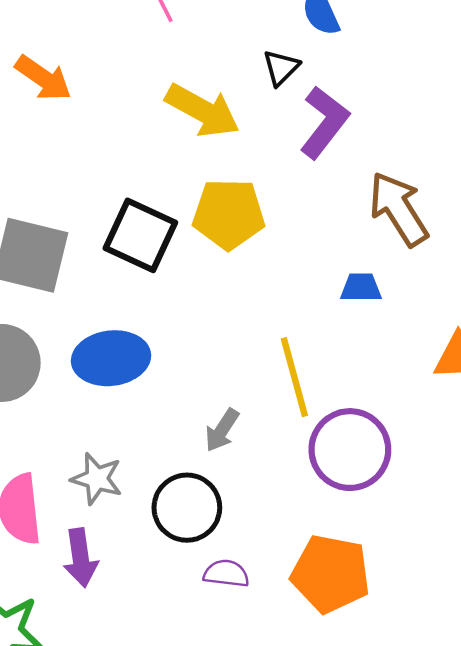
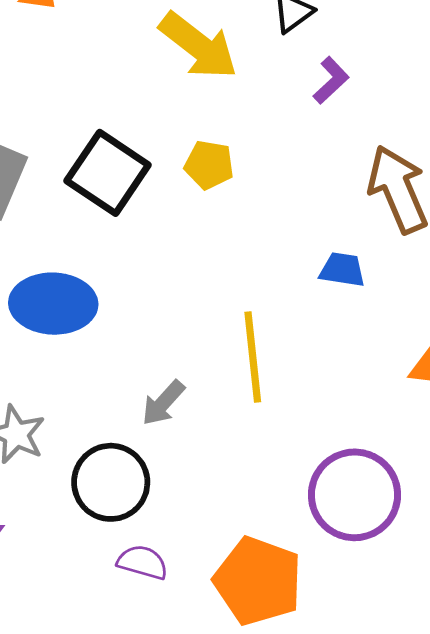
purple L-shape: (324, 122) -> (331, 80), size x0.6
yellow pentagon: (229, 214) -> (209, 165), size x0.6
purple circle: (350, 450) -> (355, 495), moved

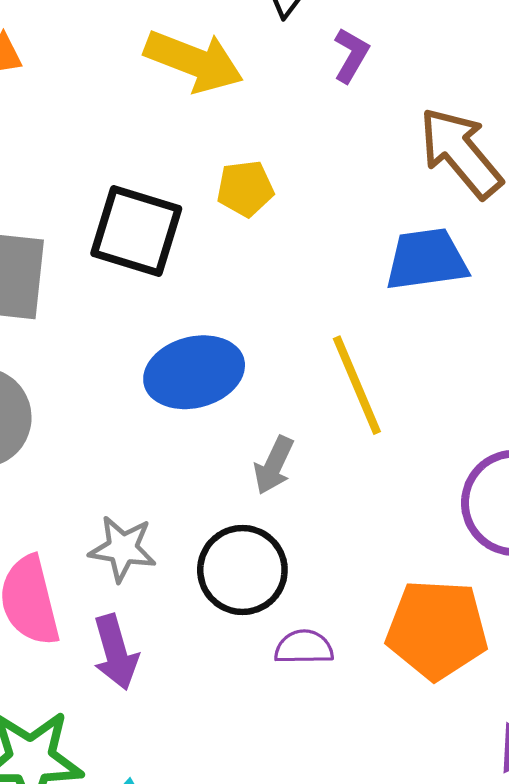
blue trapezoid: (342, 270) -> (426, 259), size x1.6
blue ellipse: (53, 304) -> (194, 372), moved

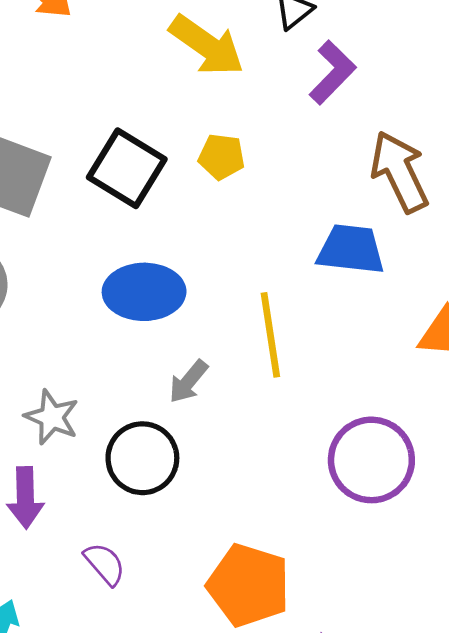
purple L-shape: (351, 55) -> (332, 72), size x1.4
orange pentagon: (437, 630) -> (249, 585), moved
purple semicircle: (304, 647) -> (105, 564), moved, turned 36

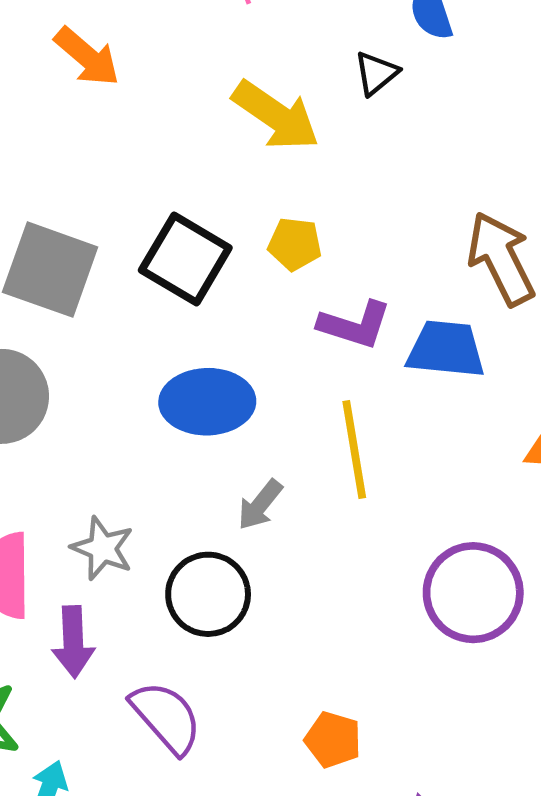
purple L-shape: (332, 72) -> (355, 325), moved, turned 64
purple semicircle: (105, 564) -> (166, 717), size x1.5
orange pentagon: (249, 585) -> (333, 740), size x0.6

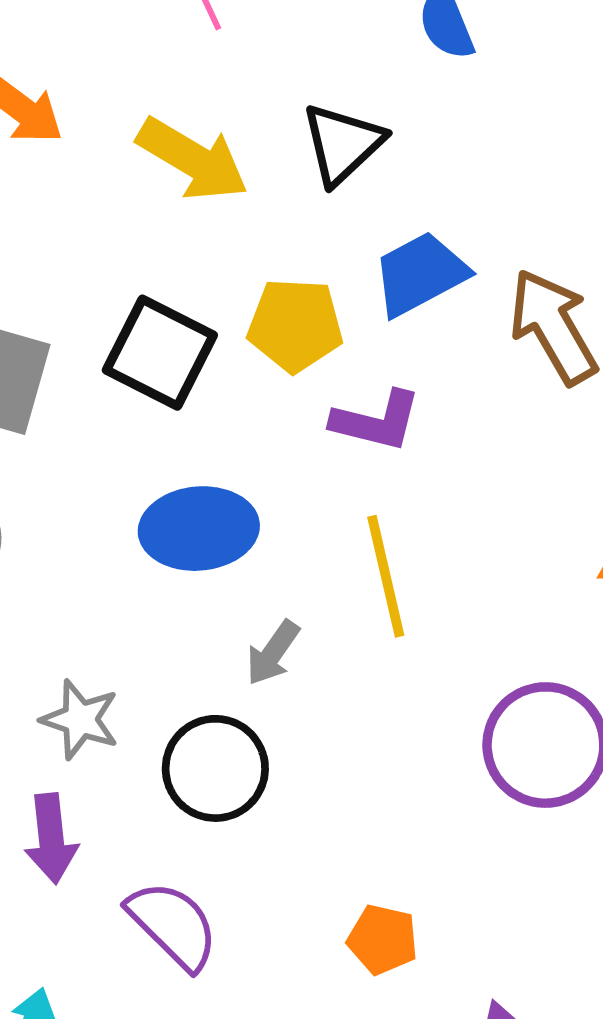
black triangle: (376, 73) -> (343, 144), moved, size x1.5
yellow arrow: (276, 115) -> (193, 159), moved
yellow pentagon: (295, 244) -> (295, 325), size x1.4
blue trapezoid: (446, 349) -> (420, 274), moved, turned -30

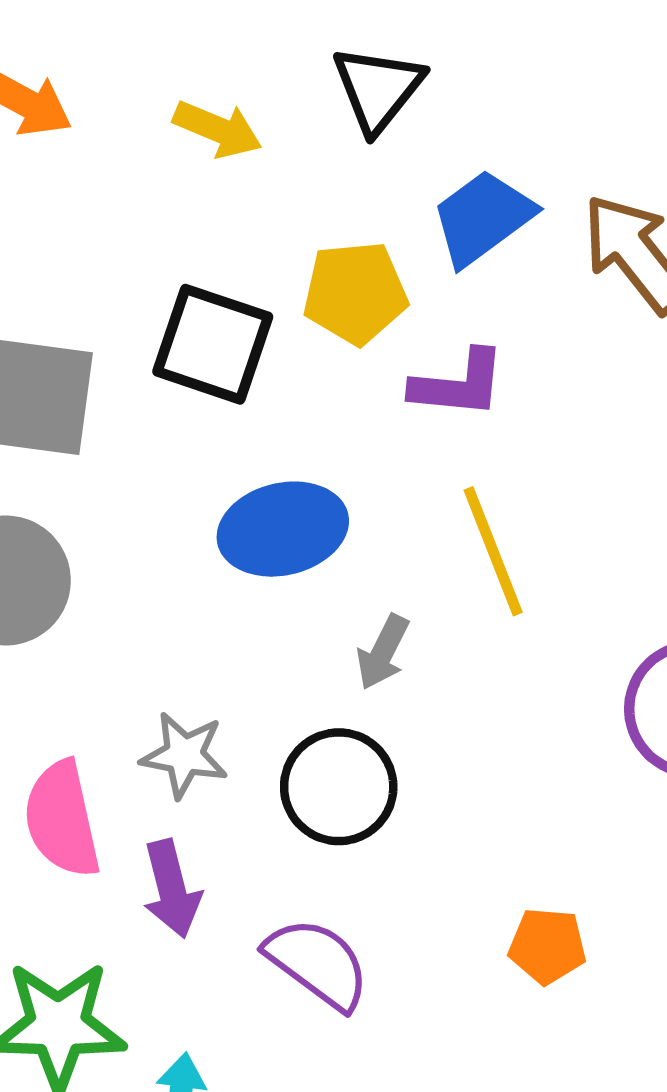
yellow arrow: (193, 159) -> (218, 129), size x0.7

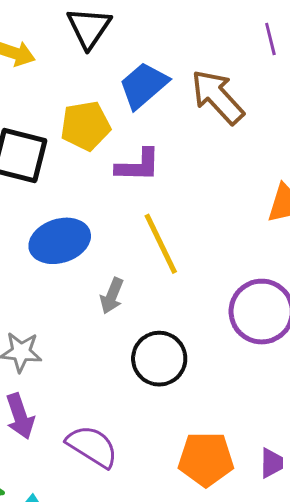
black circle: (339, 787) -> (159, 359), moved
orange pentagon: (547, 946) -> (206, 459), moved, size x1.5

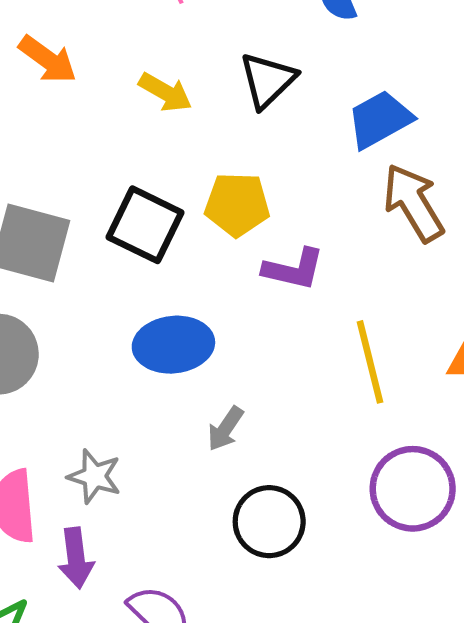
blue trapezoid: (143, 85) -> (380, 119), moved
yellow line: (161, 244) -> (370, 362), moved

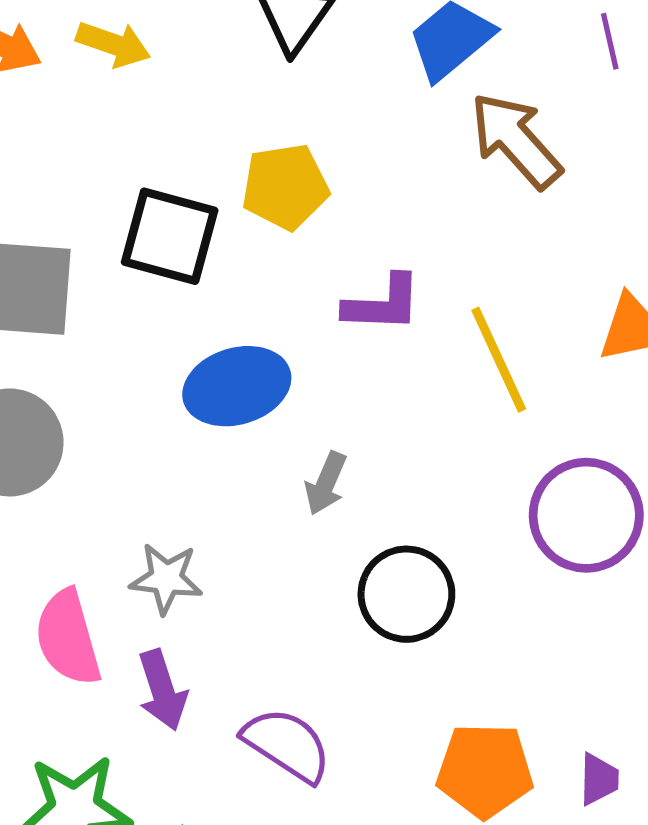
yellow arrow: (165, 92) -> (113, 44), moved
purple L-shape: (294, 269) -> (383, 304), moved

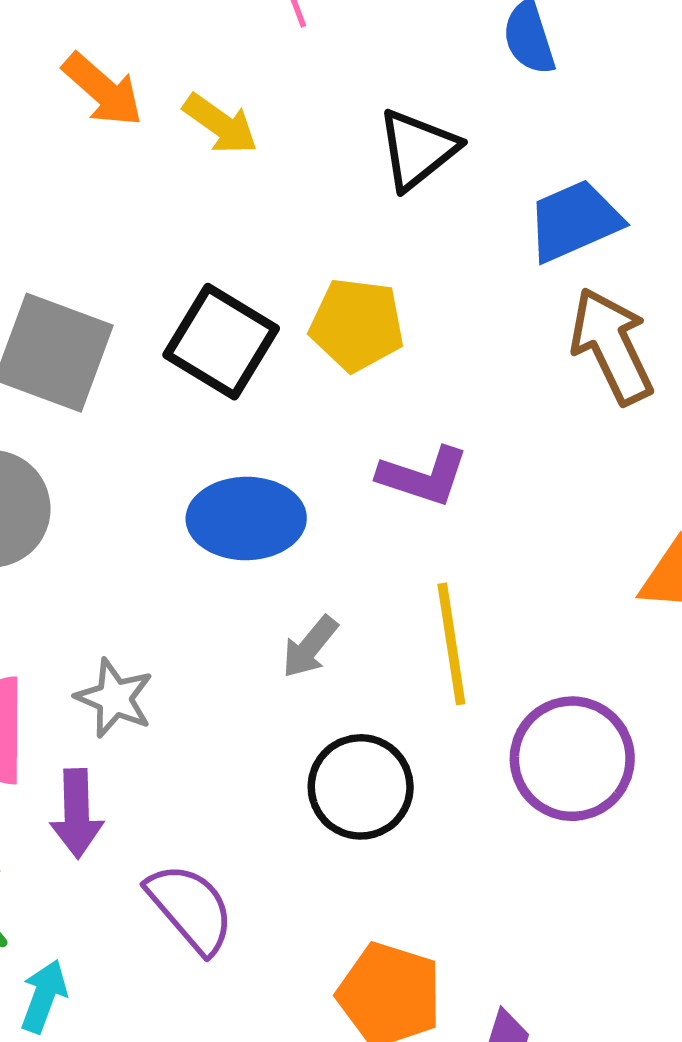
yellow line: (499, 360) -> (451, 644), moved

